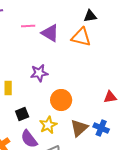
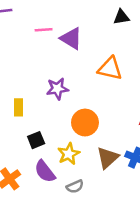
orange triangle: (81, 37) -> (110, 69), moved

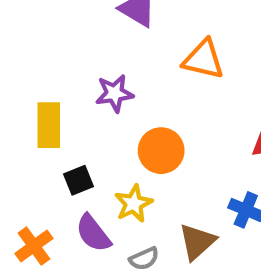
yellow rectangle: (18, 107) -> (49, 125), size x1.5
brown triangle: (108, 158) -> (197, 242), moved

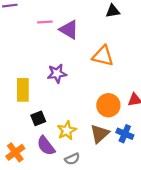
orange circle: (161, 151) -> (108, 105), moved
brown triangle: (197, 242) -> (100, 134), moved

